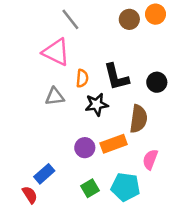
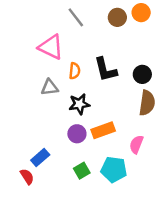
gray line: (70, 19) -> (76, 17), moved
black star: (97, 104) -> (79, 104), moved
brown semicircle: (138, 119) -> (147, 103), moved

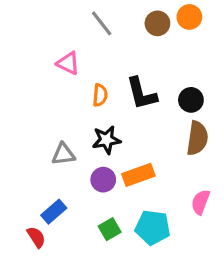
pink triangle: (51, 47) -> (68, 63), size x0.7
gray triangle: (50, 87) -> (63, 154), moved
pink semicircle: (136, 144) -> (201, 202), moved

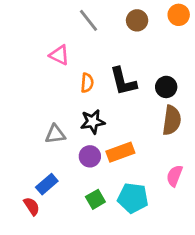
orange circle: (189, 17) -> (179, 15), moved

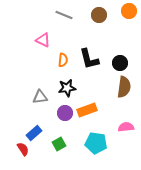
gray line: (88, 20) -> (64, 15), turned -30
pink semicircle: (175, 176) -> (126, 127), turned 63
green square: (95, 199) -> (59, 144), moved

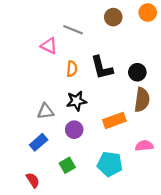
gray line: (64, 15) -> (73, 30), moved
orange rectangle: (87, 110) -> (114, 120), moved
blue rectangle: (34, 133) -> (39, 142), moved
red semicircle: (23, 149) -> (33, 180), moved

